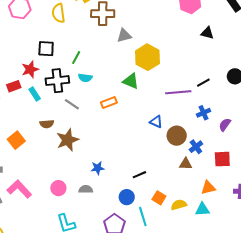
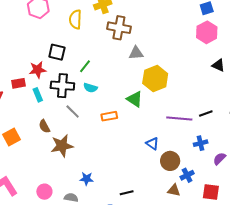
brown semicircle: (47, 124) -> (44, 126), turned 56

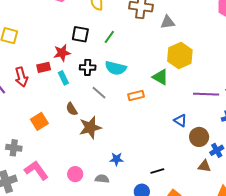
gray triangle: (136, 53) -> (168, 22), moved
green line: (85, 66) -> (109, 37), moved
black cross: (62, 86) -> (88, 67), size x0.7
cyan semicircle: (90, 88) -> (116, 68), size x1.5

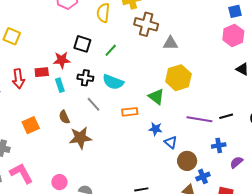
blue star: (117, 159) -> (156, 129), moved

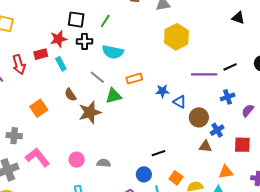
black cross: (85, 78) -> (85, 41), moved
green triangle: (156, 97) -> (113, 96), moved, turned -42

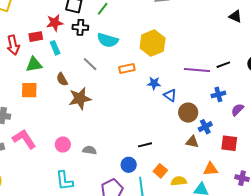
yellow hexagon: (176, 37) -> (153, 43), moved
green triangle: (113, 96) -> (34, 64), moved
orange square: (39, 108) -> (29, 90), turned 30

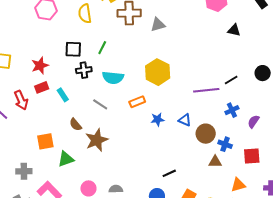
red star: (55, 23) -> (40, 66), moved
green triangle: (34, 64) -> (66, 159), moved
blue star: (154, 83) -> (157, 119), moved
blue cross: (205, 127) -> (225, 144), turned -32

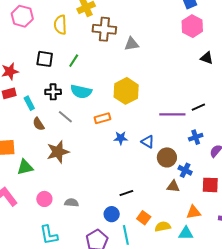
black cross: (84, 70) -> (53, 92), moved
brown semicircle: (76, 125) -> (39, 124), moved

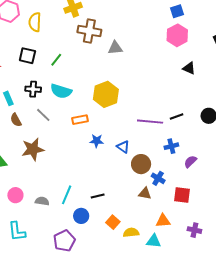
yellow semicircle: (60, 25) -> (35, 22), moved
cyan line: (126, 235) -> (67, 195), moved, turned 30

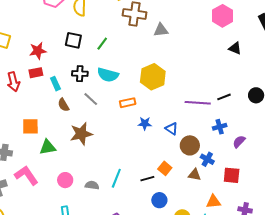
blue circle: (81, 216) -> (159, 200), moved
orange square: (113, 222) -> (165, 168), moved

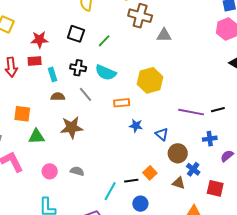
brown semicircle: (63, 105) -> (58, 97), turned 112
cyan line: (116, 178) -> (110, 191), moved
gray semicircle: (92, 185) -> (77, 171), moved

